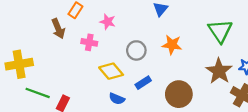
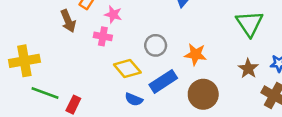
pink star: (108, 22) -> (113, 15), moved
orange star: (172, 45) -> (195, 54), moved
brown star: (219, 71) -> (248, 69), size x0.7
blue rectangle: (143, 83) -> (163, 81), size x1.5

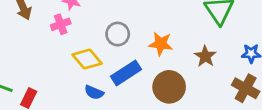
pink cross: (103, 36) -> (61, 24), turned -30
brown star: (248, 69) -> (205, 56), moved

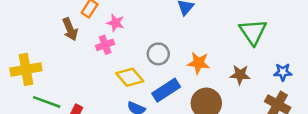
brown star: (205, 56) -> (240, 75), turned -30

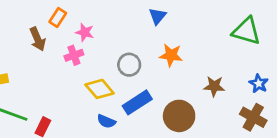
green triangle: (253, 32) -> (246, 31), moved, turned -40
orange star: (199, 63) -> (171, 55), moved
blue star: (283, 72) -> (259, 84), turned 30

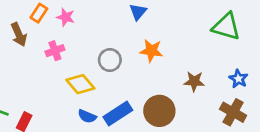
pink star: (85, 32) -> (66, 17), moved
blue rectangle: (137, 102) -> (118, 114), moved

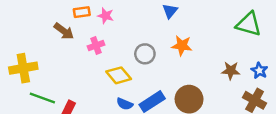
orange rectangle: (39, 13) -> (82, 12), turned 49
brown arrow: (19, 35) -> (64, 31), turned -30
brown star: (194, 81) -> (231, 71), moved

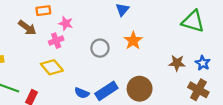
pink star: (106, 16) -> (66, 23), moved
orange star: (182, 46) -> (133, 41), turned 30
yellow diamond: (119, 75) -> (52, 67), moved

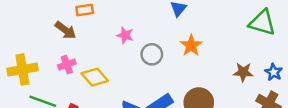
pink star: (66, 23) -> (125, 35), moved
pink cross: (56, 41) -> (67, 64), moved

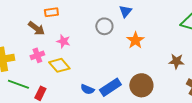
pink star: (125, 35) -> (63, 41), moved
gray circle: (152, 54) -> (104, 26), moved

